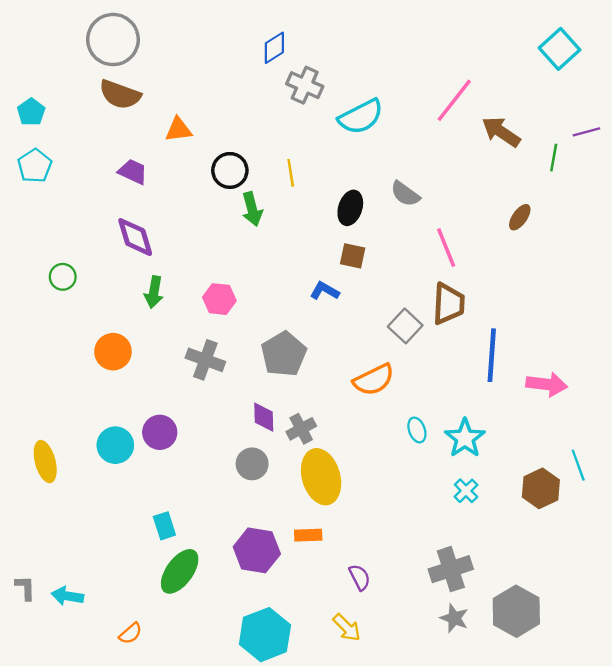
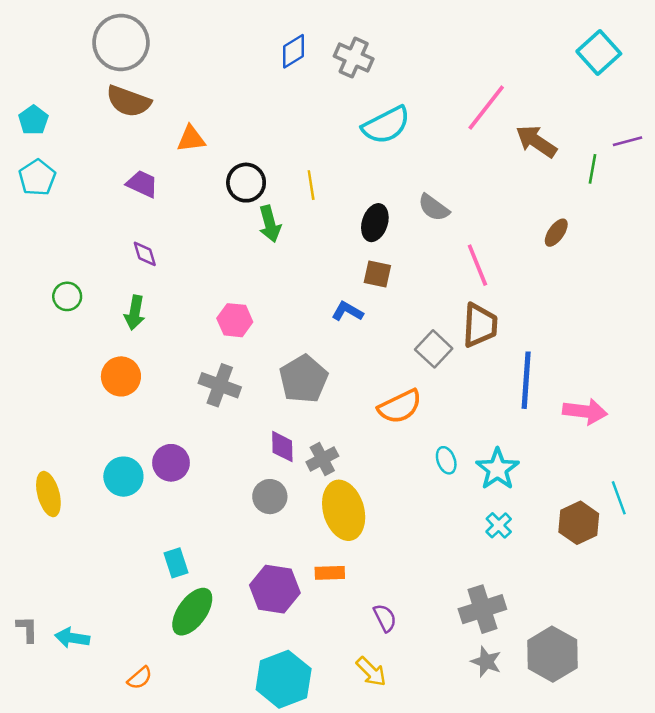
gray cross: (305, 85) -> (354, 58), moved
purple diamond: (135, 237) -> (145, 254), size x0.6
green arrow: (154, 292) -> (135, 313), moved

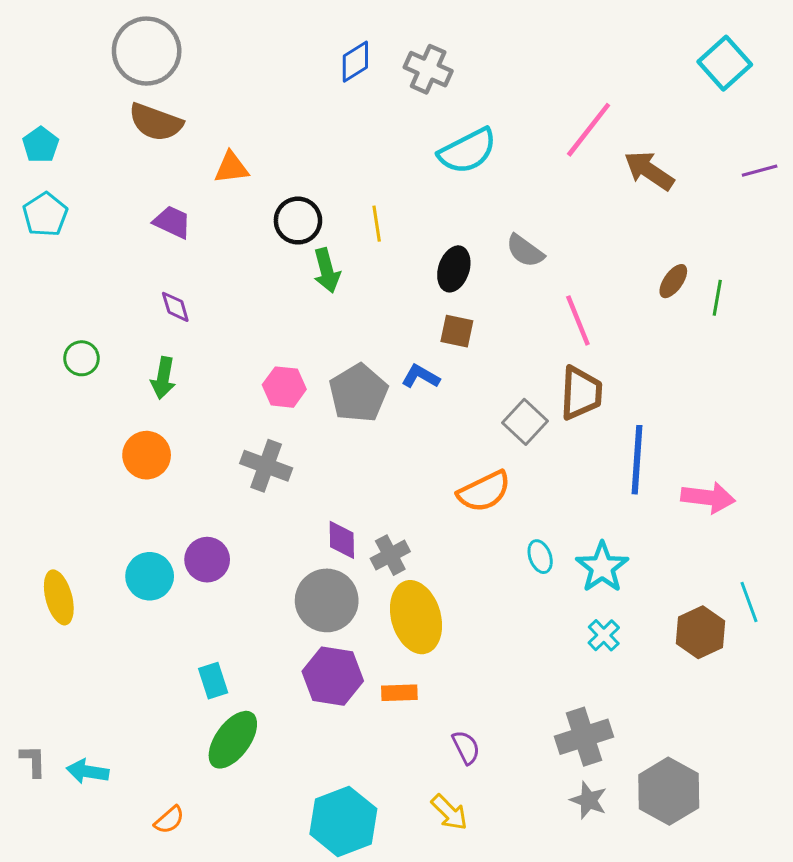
green line: (593, 169) -> (717, 298), moved
gray pentagon: (304, 379) -> (358, 393), moved
gray circle: (270, 497) -> (327, 600), size x1.5
purple hexagon: (275, 589) -> (333, 676), moved

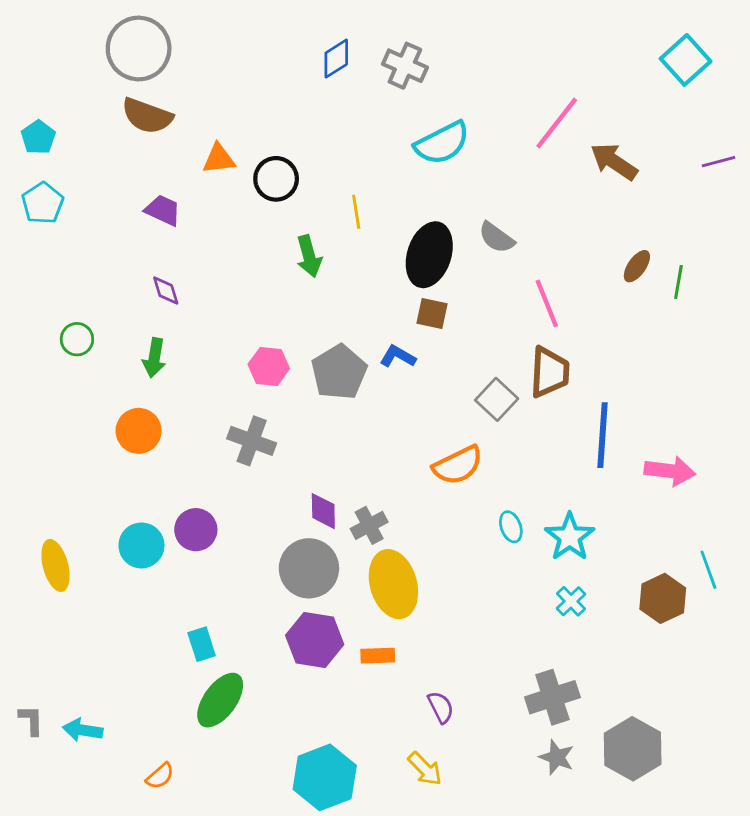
black circle: (298, 221) -> (276, 179), moved
black ellipse: (454, 269) -> (429, 255), size x1.5

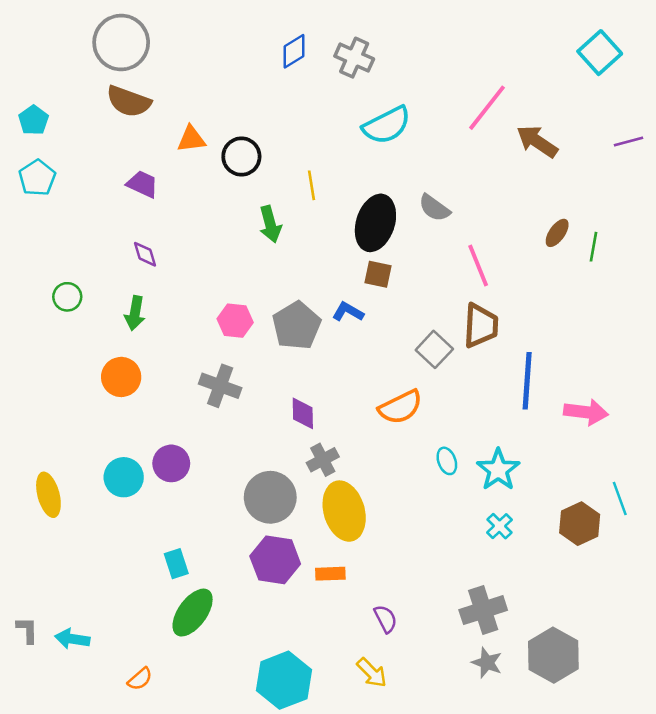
purple diamond: (323, 511) -> (303, 413), moved

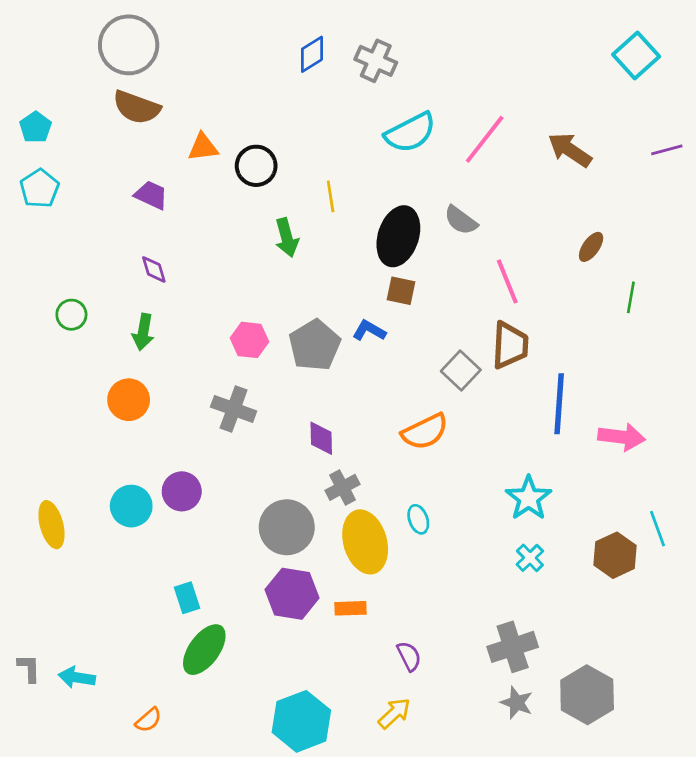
pink line: (487, 108) -> (485, 139), moved
green line: (593, 247) -> (631, 297), moved
cyan ellipse: (447, 461) -> (418, 519), moved
yellow arrow: (372, 673) -> (394, 713), turned -88

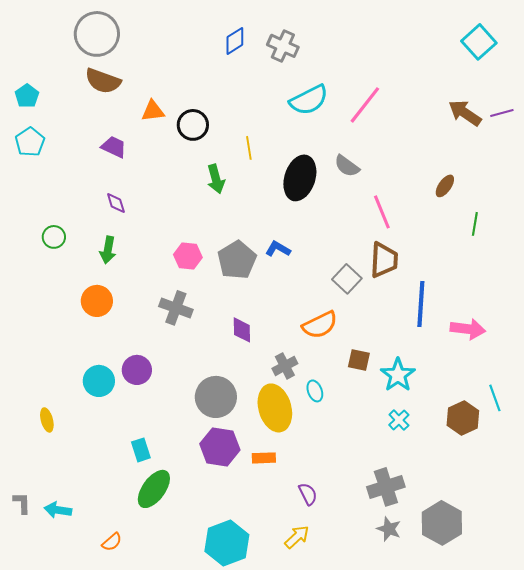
brown arrow: (570, 150) -> (465, 113), moved
brown square: (401, 291) -> (359, 360), moved
gray cross: (343, 487) -> (285, 366), moved
yellow ellipse: (51, 525) -> (47, 420), moved, size x0.7

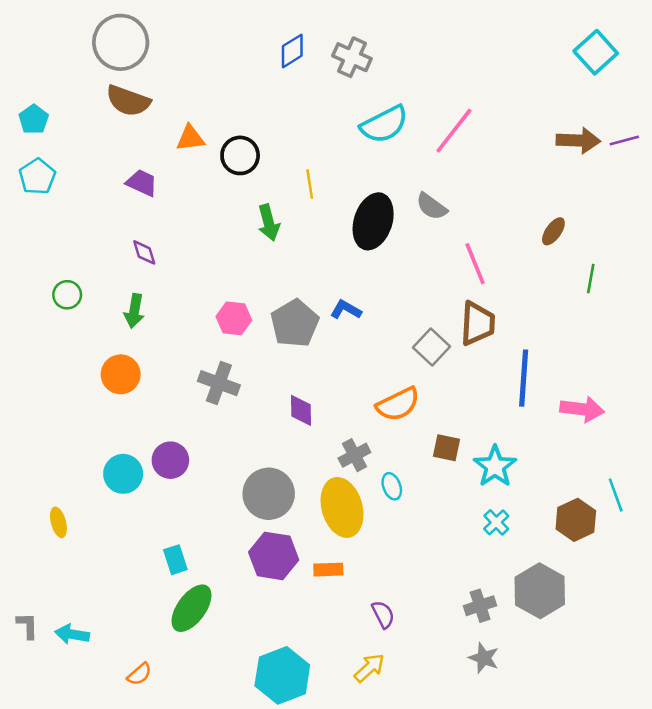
brown arrow: (465, 113) -> (578, 141), turned 148
gray cross: (386, 487) -> (480, 606), size x0.7
gray hexagon: (442, 523) -> (540, 591), moved

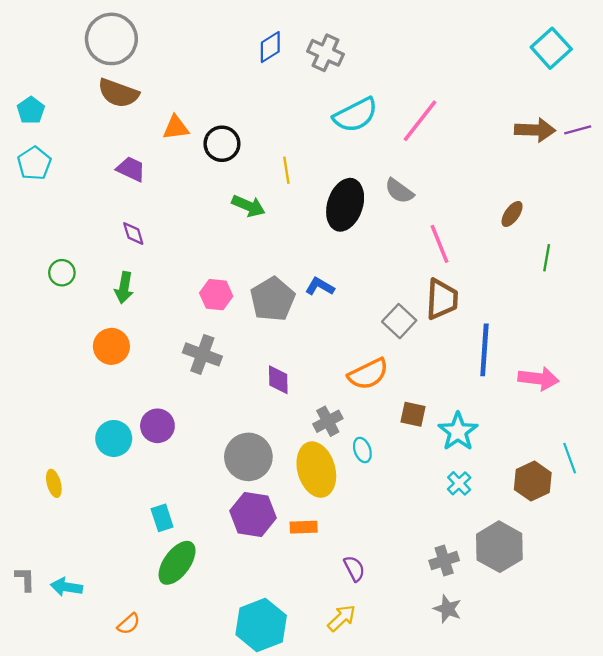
green arrow: (269, 223) -> (248, 206), turned -52

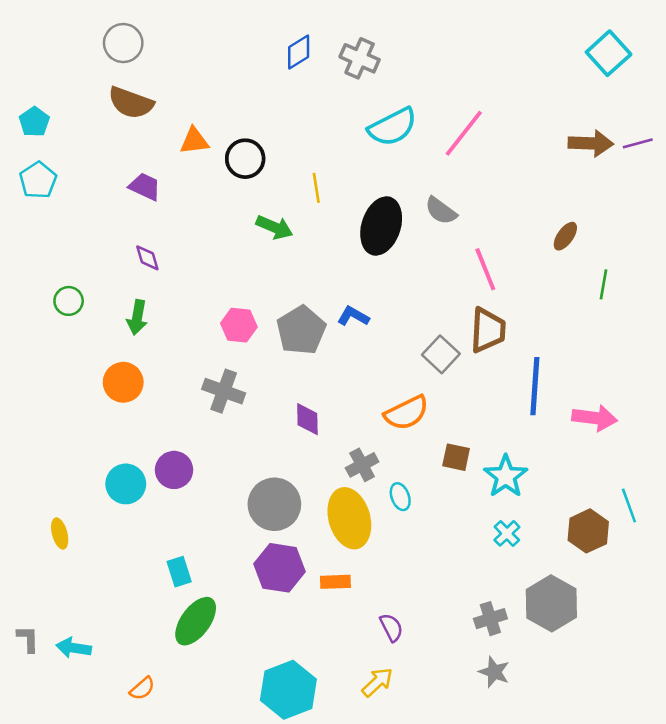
gray circle: (111, 39) -> (123, 43), size x0.7

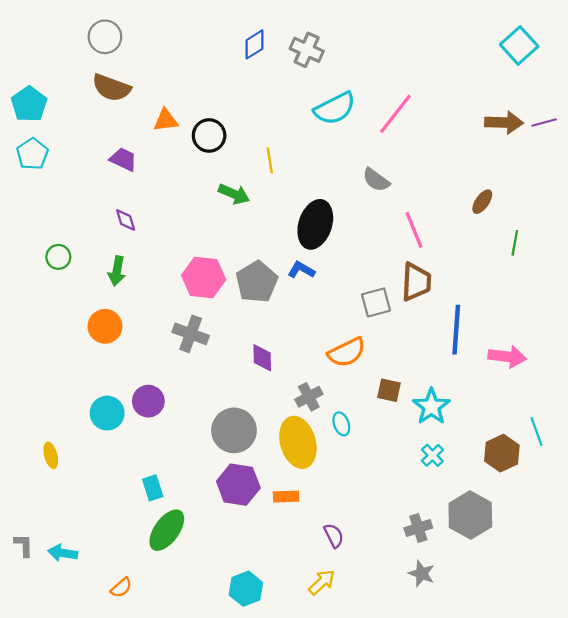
cyan pentagon: (34, 122) -> (29, 104), size x1.4
black ellipse: (381, 226) -> (315, 224), moved
pink hexagon: (239, 325) -> (204, 278), size x1.4
gray square: (441, 354) -> (376, 302), turned 32
cyan hexagon: (288, 690) -> (246, 589), size x0.7

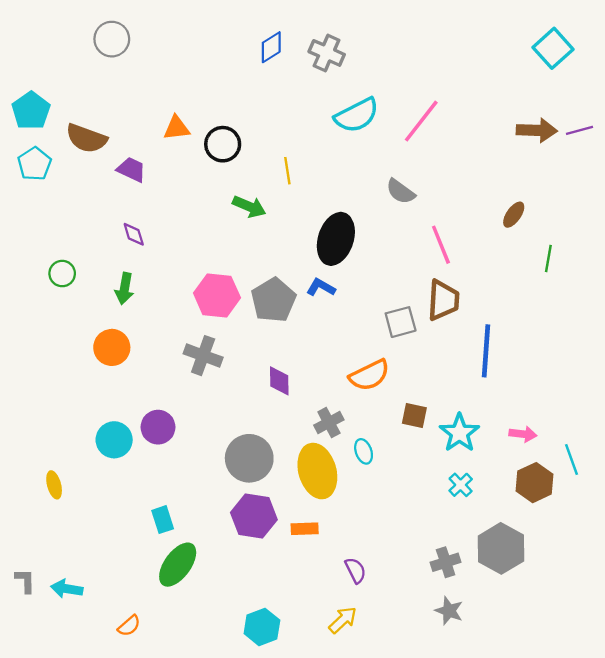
brown semicircle: (111, 88) -> (86, 138), moved
pink arrow: (507, 357) -> (523, 434), moved, size x0.7

